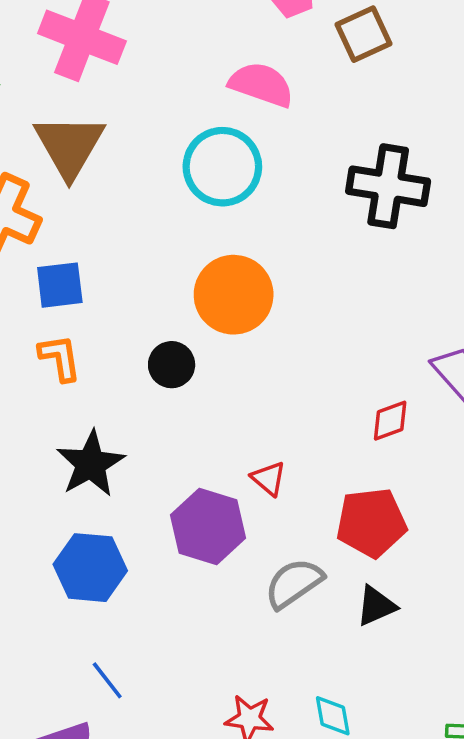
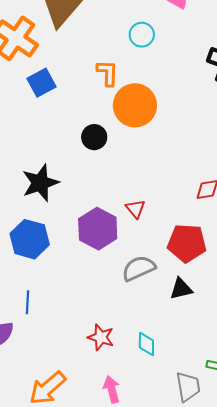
cyan circle: (222, 167) -> (142, 35), size x0.6
blue square: (60, 285) -> (42, 83), turned -32
orange L-shape: (60, 358) -> (108, 73), moved
blue line: (107, 680) -> (27, 302), turned 30

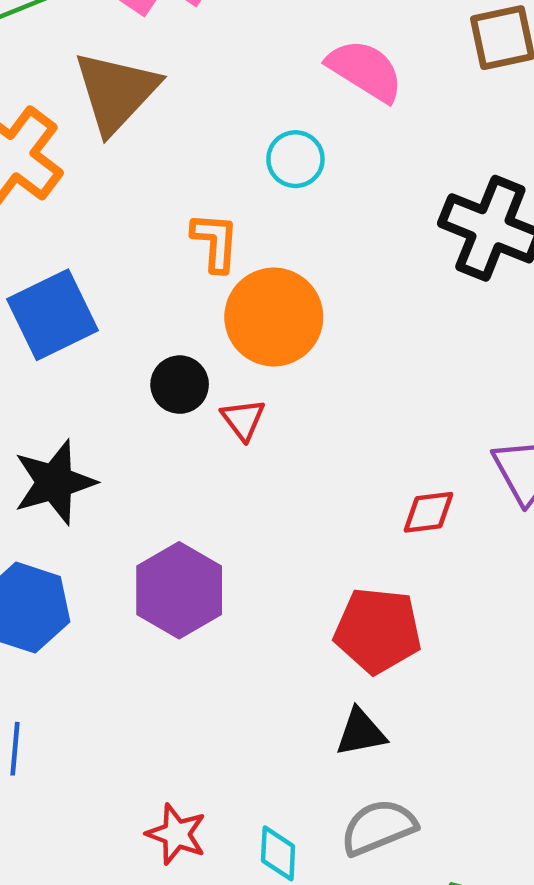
blue square: (42, 83) -> (53, 315), moved, size x1.4
red triangle: (135, 209) -> (243, 419), moved
gray semicircle: (139, 268) -> (378, 827), moved

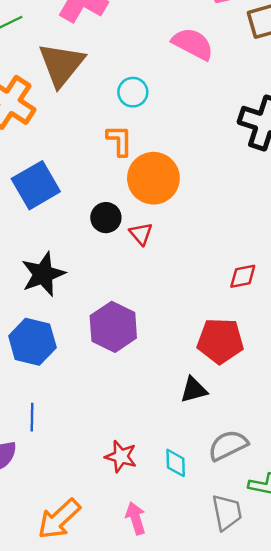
cyan circle: (295, 159) -> (133, 92), moved
black triangle: (361, 732) -> (194, 390), moved

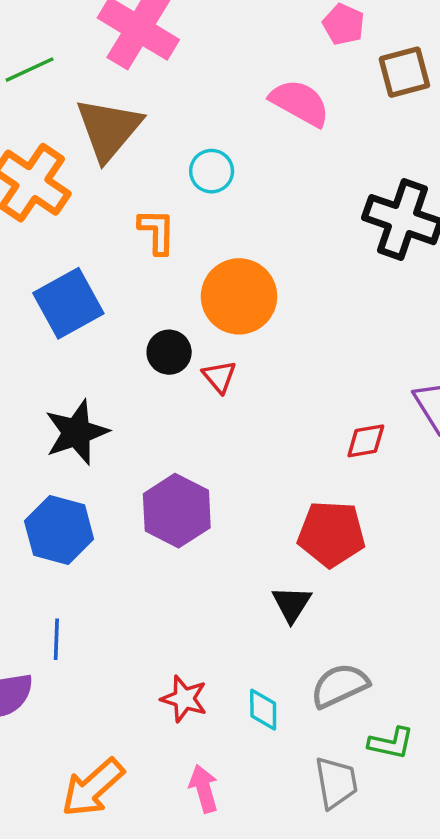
orange L-shape: (120, 141) -> (157, 231), moved
black triangle: (194, 390) -> (292, 604), turned -44

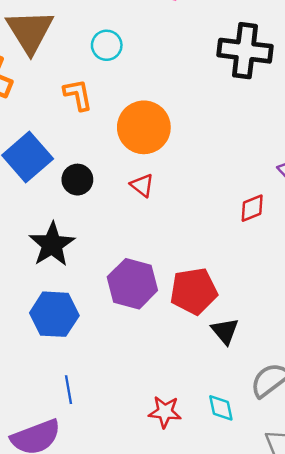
black circle: (169, 352) -> (77, 180), moved
red pentagon: (331, 534) -> (194, 291), moved

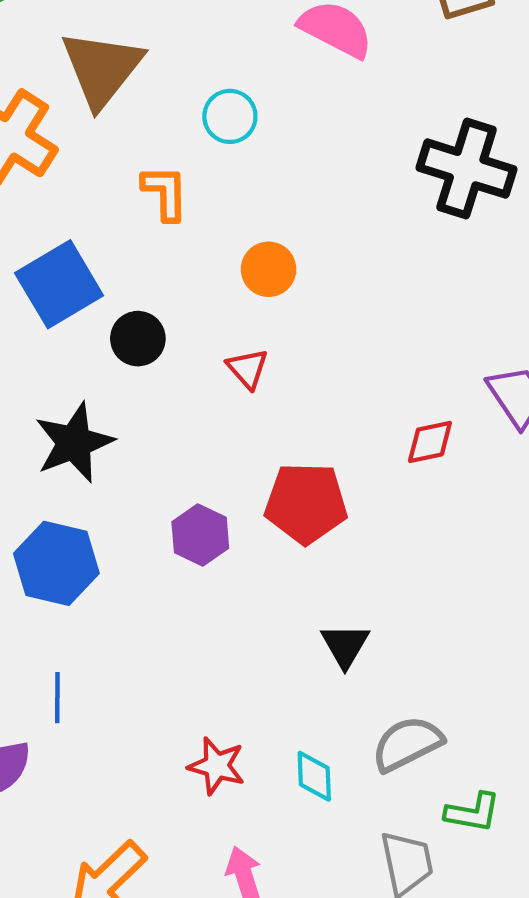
orange circle: (144, 127) -> (269, 269), size x0.6
purple hexagon: (132, 284) -> (200, 535), size x0.7
red pentagon: (194, 291) -> (306, 503), moved

